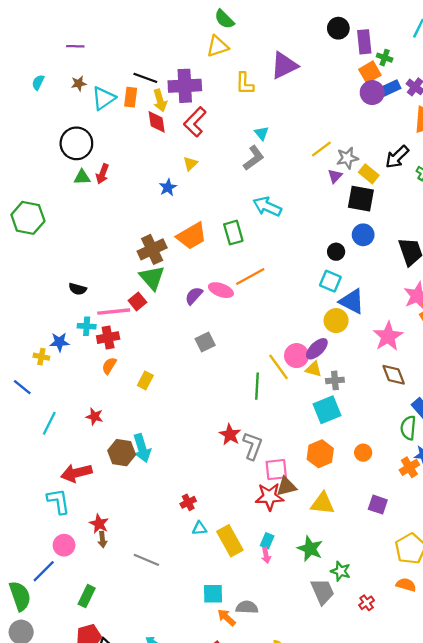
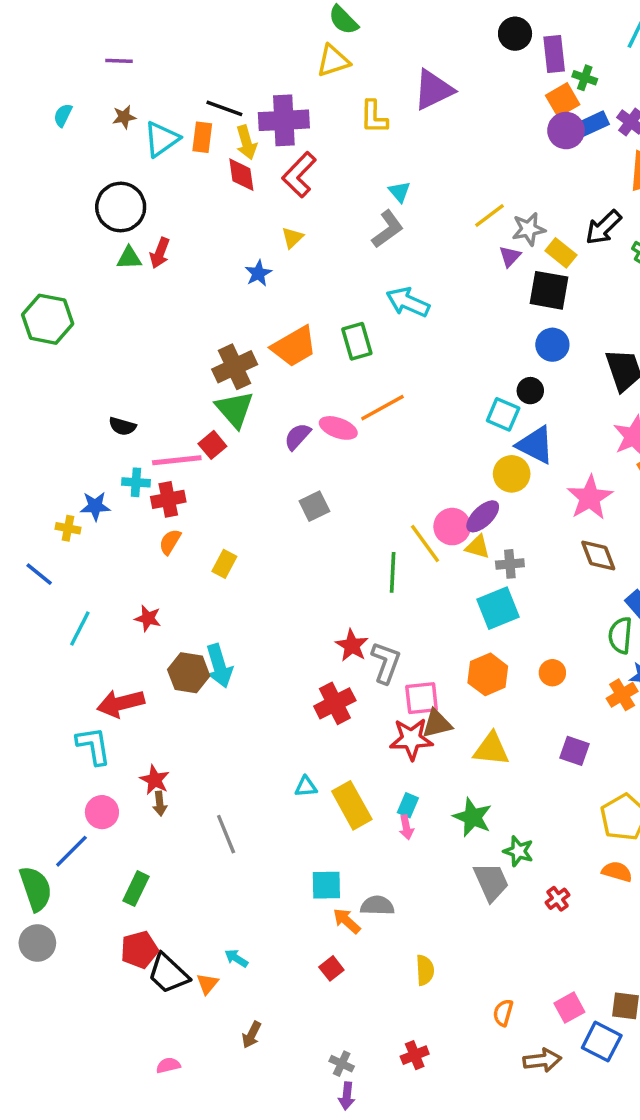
black circle: (336, 252) -> (530, 391), moved
red cross: (188, 502) -> (335, 703), moved, size x1.6
gray line: (146, 560) -> (226, 834), turned 45

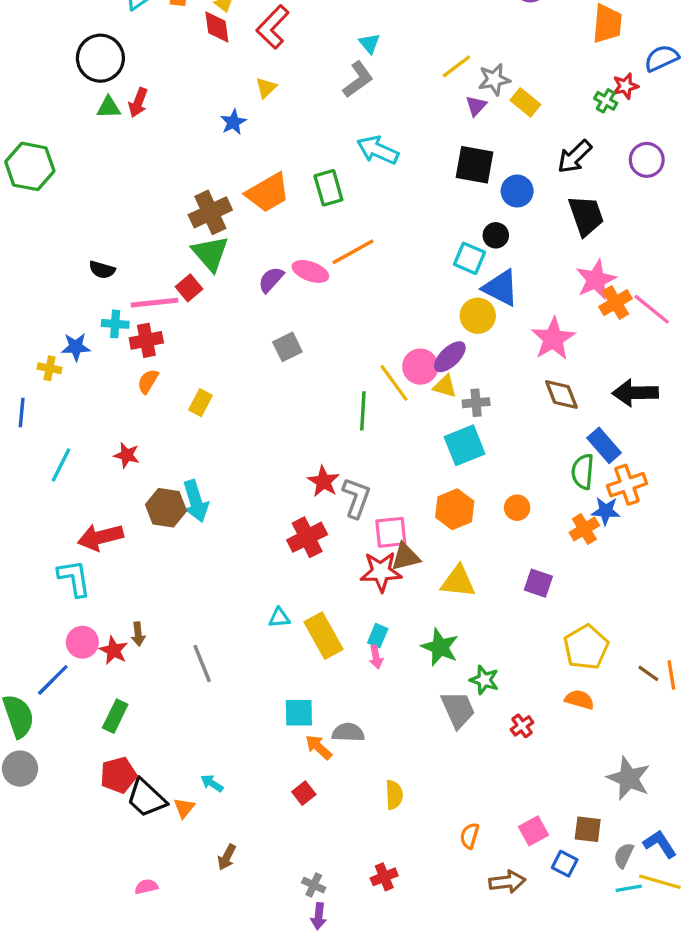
black arrow: (603, 227) -> (575, 157), moved
black square: (549, 290) -> (474, 165), moved
blue line: (39, 574) -> (22, 413), turned 56
red star: (155, 780) -> (114, 650), moved
blue square: (602, 1042) -> (565, 864), size x0.7

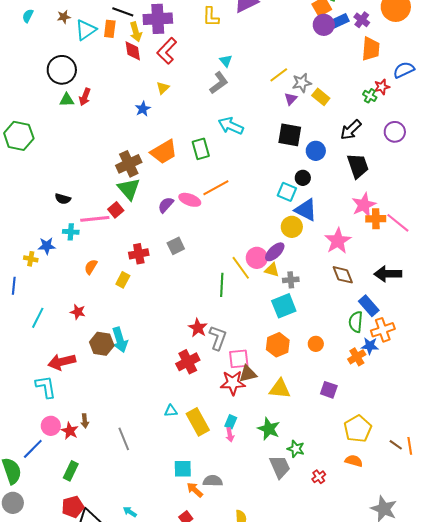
orange cross: (616, 303) -> (376, 219), turned 30
red cross: (146, 340) -> (139, 254), moved

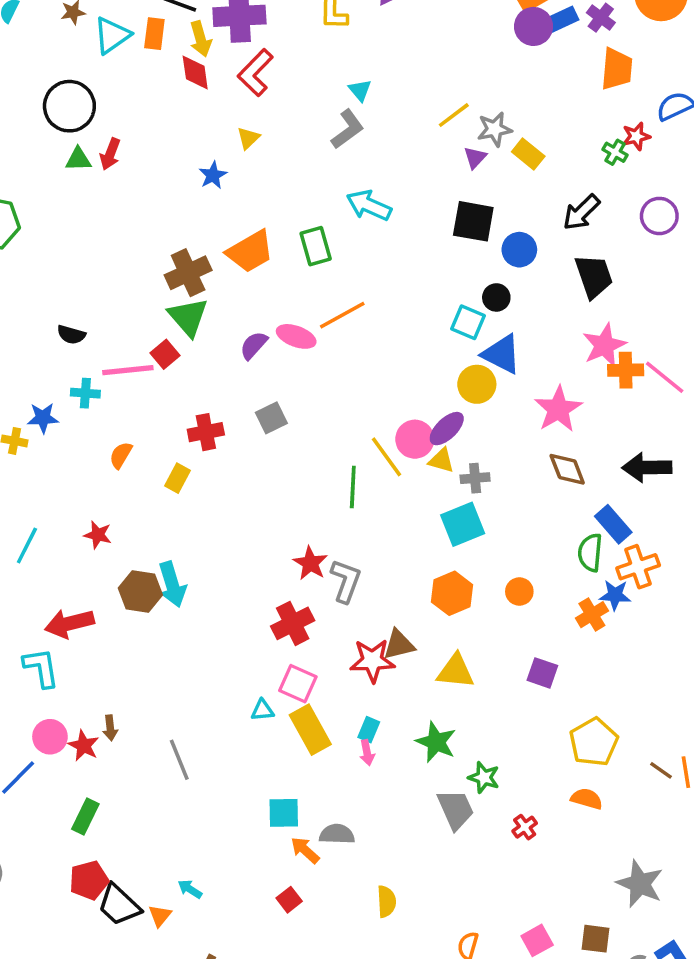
pink square: (239, 359) -> (298, 684), moved, turned 30

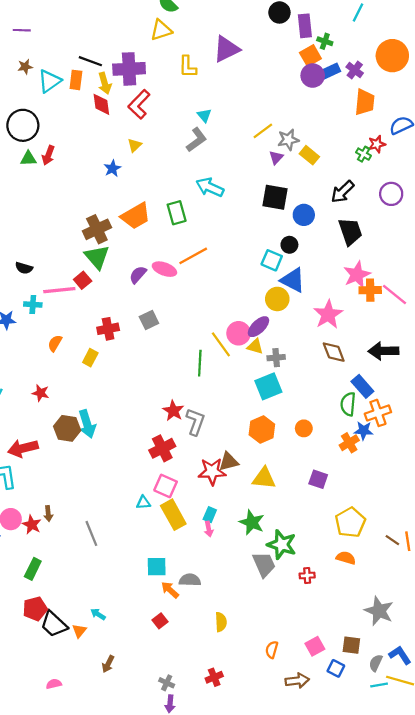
green star: (484, 777) -> (282, 545), size x1.5
red cross: (525, 827) -> (307, 576), turned 32

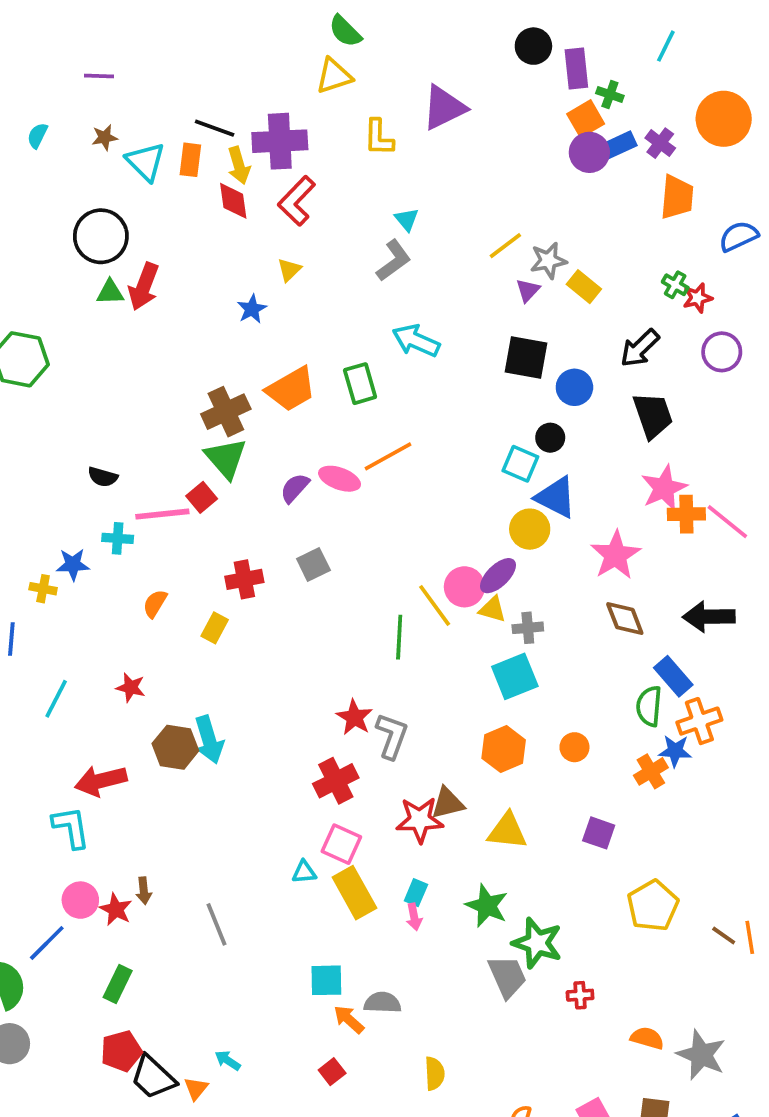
cyan triangle: (49, 81) -> (146, 162), turned -40
red star: (377, 144) -> (698, 298), moved
red arrow: (48, 155) -> (144, 287), size x1.4
orange semicircle: (346, 558) -> (647, 1038), moved

